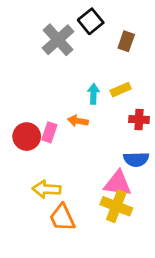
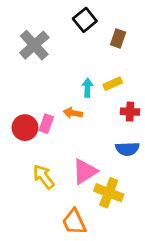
gray cross: (58, 40) -> (34, 45), moved
pink triangle: (118, 183) -> (85, 171), moved, turned -40
yellow arrow: (47, 189) -> (44, 177), turned 50
orange trapezoid: (62, 218) -> (74, 222), moved

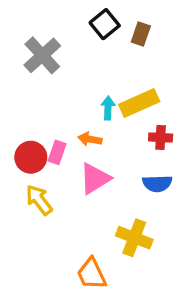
brown rectangle: (118, 38) -> (141, 34), moved
yellow rectangle: (113, 84) -> (139, 103), size x1.6
pink triangle: (85, 171) -> (95, 179), moved
yellow arrow: (44, 177) -> (39, 200), moved

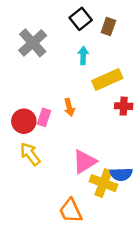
cyan arrow: (108, 108) -> (83, 56), moved
orange arrow: (90, 139) -> (69, 107), turned -114
pink triangle: (95, 179) -> (84, 162), moved
blue semicircle: (157, 183) -> (121, 174), moved

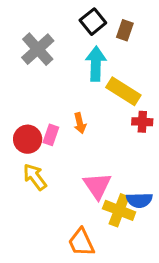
cyan arrow: (83, 56) -> (96, 64), size x1.6
yellow rectangle: (107, 80) -> (123, 91), turned 56
pink triangle: (84, 162) -> (97, 186), turned -32

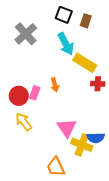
black square: (93, 22) -> (64, 15), turned -30
cyan arrow: (96, 64) -> (66, 44), turned 150

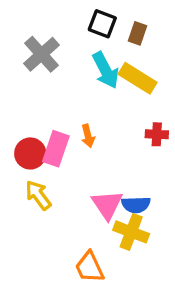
yellow rectangle: (85, 63) -> (138, 78), moved
pink rectangle: (35, 93) -> (56, 149), size x1.5
blue semicircle: (96, 138) -> (136, 205), moved

